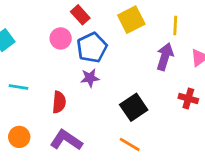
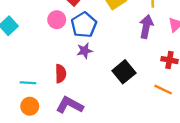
cyan line: (18, 87) -> (28, 83), moved
orange line: (130, 144) -> (163, 90), moved

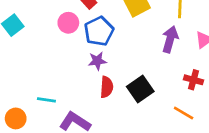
red semicircle: (61, 74) -> (107, 87), moved
cyan line: (28, 83) -> (46, 100), moved
orange circle: (30, 106) -> (16, 118), moved

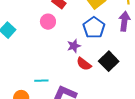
blue pentagon: (99, 31) -> (94, 28), moved
red semicircle: (107, 87) -> (84, 64), turned 133

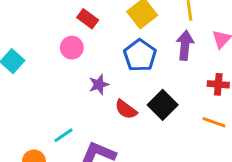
purple star: (74, 46) -> (99, 85), moved
cyan line: (41, 81) -> (63, 135), turned -32

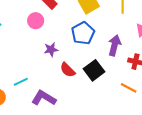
purple arrow: (185, 45) -> (115, 45), moved

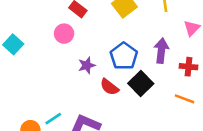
blue pentagon: (83, 33) -> (124, 56), moved
cyan line: (21, 82) -> (53, 119), moved

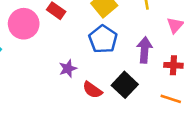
pink circle: (64, 34) -> (24, 24), moved, size x1.5
blue pentagon: (124, 56) -> (103, 39), moved

